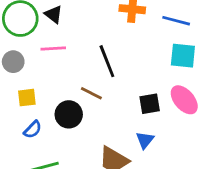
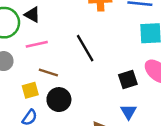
brown line: (91, 93) -> (48, 73), moved
yellow square: (27, 98) -> (30, 90), moved

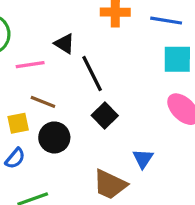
black triangle: (32, 15) -> (64, 44), moved
black square: (128, 80) -> (105, 116), moved, turned -30

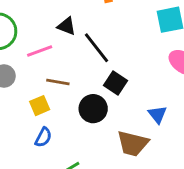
black circle: (54, 137) -> (93, 109), moved

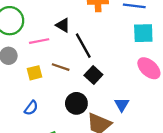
brown line: (58, 82) -> (61, 67), moved
yellow square: (40, 106) -> (35, 73), moved
black circle: (93, 109) -> (76, 103), moved

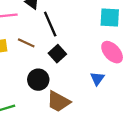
blue triangle: (122, 104) -> (97, 79), moved

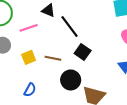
brown line: (26, 43) -> (53, 58), moved

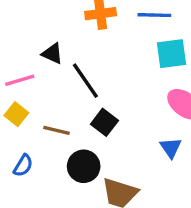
yellow square: (29, 57) -> (16, 114), moved, turned -32
blue semicircle: (30, 90) -> (23, 166), moved

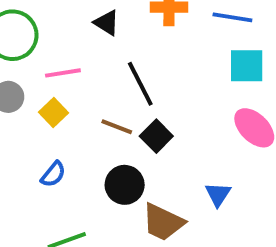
black triangle: (52, 54) -> (107, 23), moved
brown line: (57, 130) -> (117, 127), moved
blue triangle: (171, 148) -> (218, 194), moved

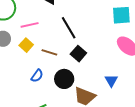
brown line: (117, 127) -> (49, 52), moved
blue semicircle: (53, 174) -> (37, 76), moved

